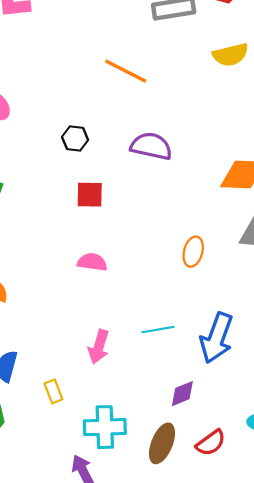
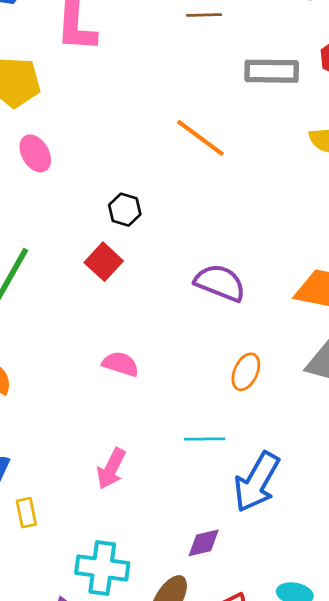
purple semicircle: (151, 146) -> (220, 283), moved
red square: (90, 195) -> (104, 262), moved, turned 32
cyan line: (158, 330) -> (205, 439), moved
yellow rectangle: (53, 391) -> (26, 513), moved

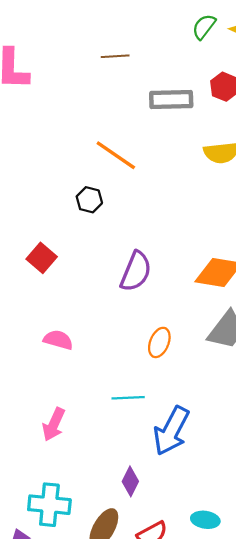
black hexagon: (125, 210) -> (89, 200), moved
purple semicircle: (220, 283) -> (136, 271), turned 93
purple diamond: (204, 543) -> (130, 481), turned -48

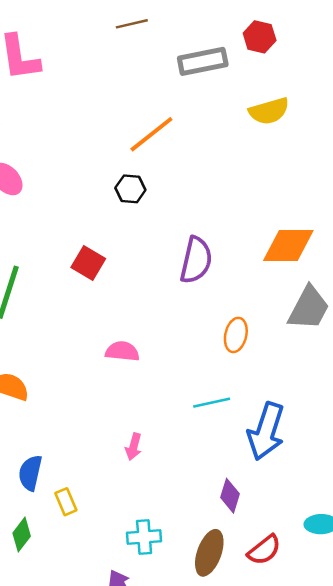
orange line: (116, 155) -> (151, 134), turned -63
pink arrow: (54, 424) -> (134, 447), size x0.7
cyan cross: (49, 505) -> (144, 537), size x0.7

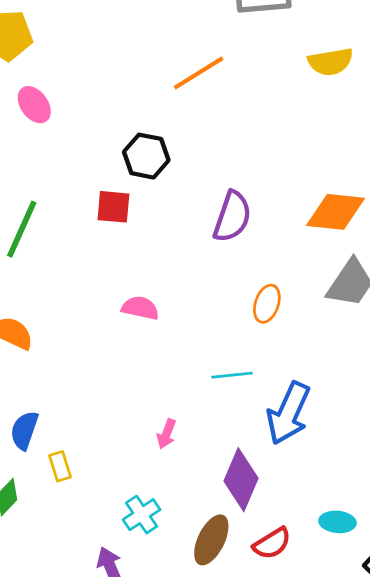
black hexagon: (130, 189) -> (146, 156), moved, size x1.4
red square: (88, 263) -> (113, 207), turned -32
pink arrow: (134, 447) -> (166, 434), moved
purple diamond: (230, 496) -> (241, 480), size x1.6
cyan cross: (144, 537) -> (142, 515), turned -36

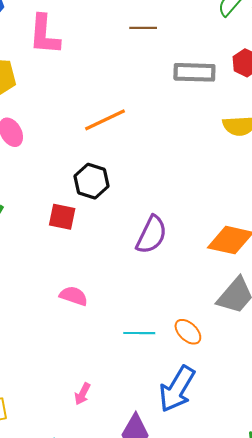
orange line: (199, 73) -> (105, 120), moved
orange ellipse: (267, 304) -> (188, 332), moved, turned -72
cyan line: (232, 375) -> (139, 333), moved

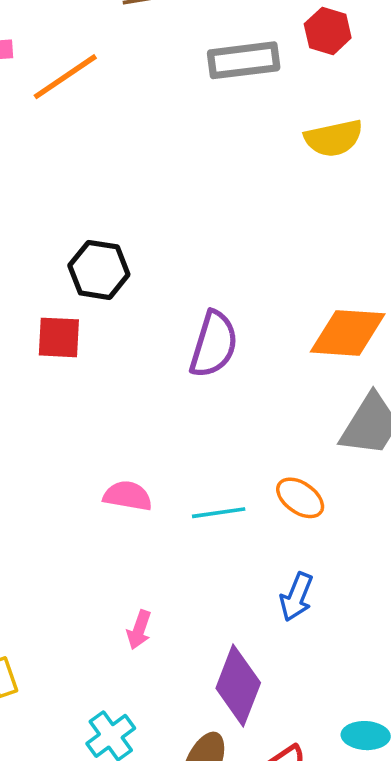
orange line: (105, 120) -> (65, 77), moved
pink semicircle: (74, 296) -> (128, 496), moved
blue arrow: (177, 389) -> (296, 597), size x0.6

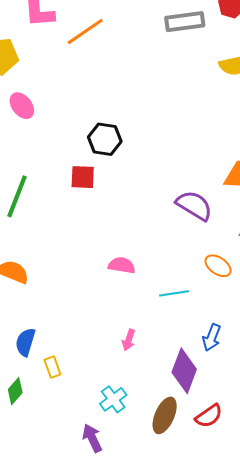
purple semicircle: (214, 344) -> (194, 205), moved, turned -75
cyan line: (219, 513) -> (174, 293), moved
blue arrow: (296, 597) -> (212, 337), moved

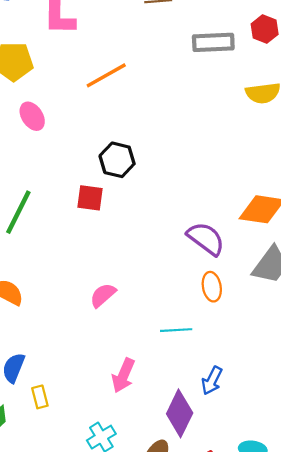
orange line: (85, 31) -> (106, 75), moved
pink semicircle: (122, 265) -> (103, 295), moved, turned -56
orange ellipse: (218, 266) -> (212, 287), moved, turned 40
pink arrow: (129, 340) -> (123, 375), size x1.5

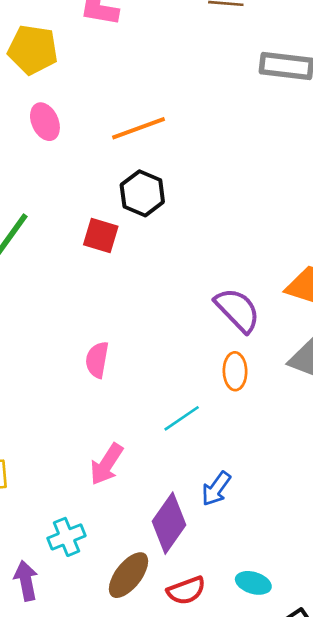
orange line: (106, 75) -> (138, 128), moved
pink semicircle: (103, 295) -> (97, 360), turned -48
cyan line: (176, 330) -> (182, 418), turned -40

